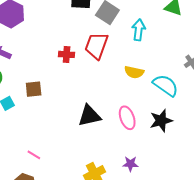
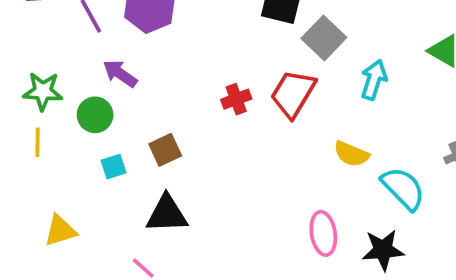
red cross: (67, 54) -> (236, 99), turned -35
brown square: (34, 89) -> (165, 150), turned -30
black triangle: (89, 116) -> (167, 214), moved

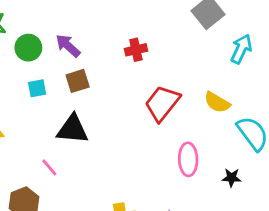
purple arrow: (120, 74) -> (68, 46), moved
red trapezoid: (293, 94) -> (162, 103), moved
black star: (383, 250) -> (231, 178), size x0.6

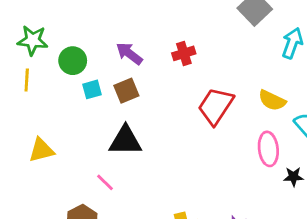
purple arrow: (68, 46) -> (129, 54), moved
cyan square: (37, 88) -> (92, 89), moved
pink ellipse: (188, 159) -> (268, 149), moved

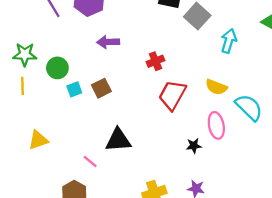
red cross: (184, 53) -> (155, 61), moved
purple arrow: (129, 54) -> (108, 42), moved, turned -35
black triangle: (125, 141) -> (118, 140), moved
black star: (293, 177) -> (194, 146), moved

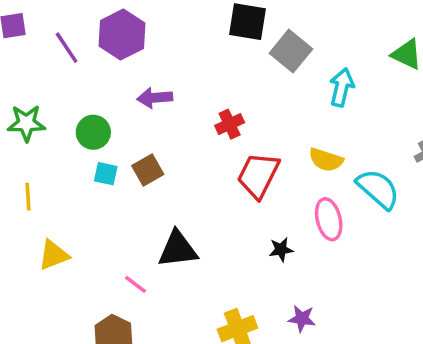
green circle: (57, 68) -> (93, 132), moved
yellow line: (22, 86) -> (28, 197), moved
cyan square: (74, 89) -> (106, 174), turned 35
black star: (194, 146) -> (281, 250), moved

